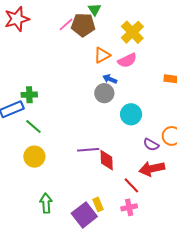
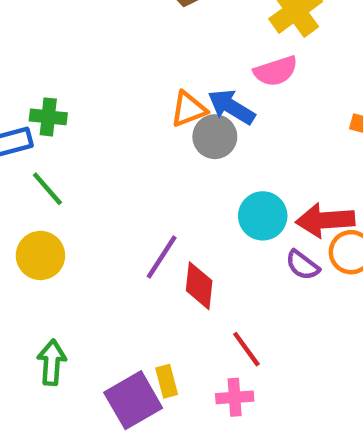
orange triangle: (102, 55) -> (188, 109), moved
blue arrow: (110, 79) -> (231, 107), size x1.5
cyan circle: (131, 114) -> (263, 216), moved
purple line: (88, 150) -> (162, 257), turned -60
red arrow: (152, 169) -> (325, 220), moved

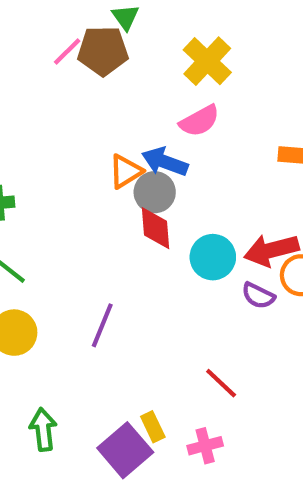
purple line: (162, 257) -> (102, 325), moved
red diamond: (199, 286) -> (155, 228), moved
pink cross: (235, 397) -> (205, 446), moved

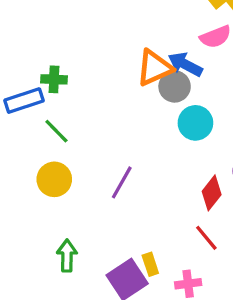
orange triangle: (125, 171) -> (154, 68), size x1.4
red diamond: (155, 228) -> (212, 193), moved, turned 36
cyan circle: (213, 257) -> (195, 123), moved

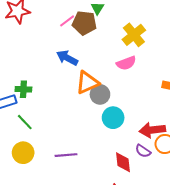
blue arrow: (185, 64) -> (67, 58), moved
purple line: (122, 182) -> (66, 155), turned 55
red diamond: (212, 193) -> (123, 162), turned -45

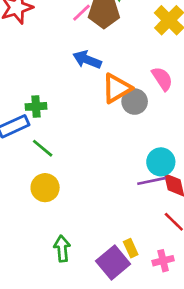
pink semicircle: (126, 63) -> (162, 79), moved, turned -96
cyan circle: (113, 118) -> (161, 162), moved
purple line: (66, 155) -> (151, 181), moved

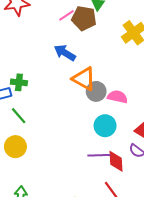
pink semicircle: (162, 79) -> (117, 97), moved, turned -54
orange triangle: (117, 88) -> (84, 79), turned 50
cyan circle: (161, 162) -> (105, 126), moved

